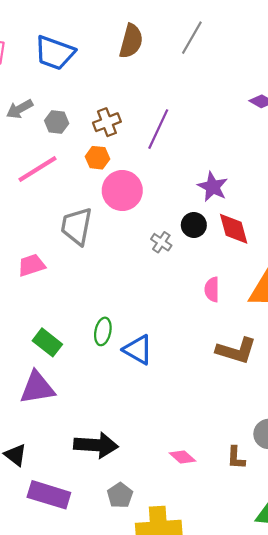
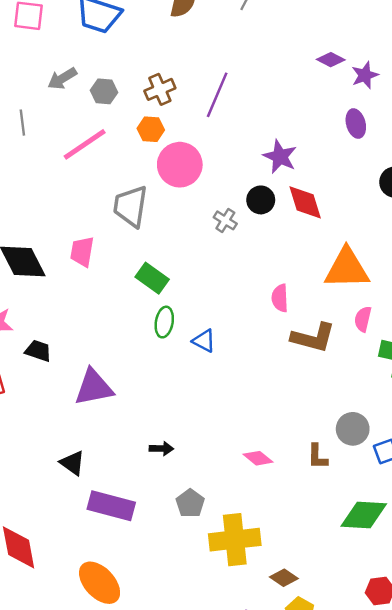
pink trapezoid: (31, 265) -> (82, 252), turned -60
pink semicircle: (212, 289) -> (280, 298), moved
green rectangle: (47, 342) -> (152, 278), moved
blue triangle: (138, 350) -> (204, 341), size x0.7
black arrow: (96, 445) -> (161, 449), size x0.5

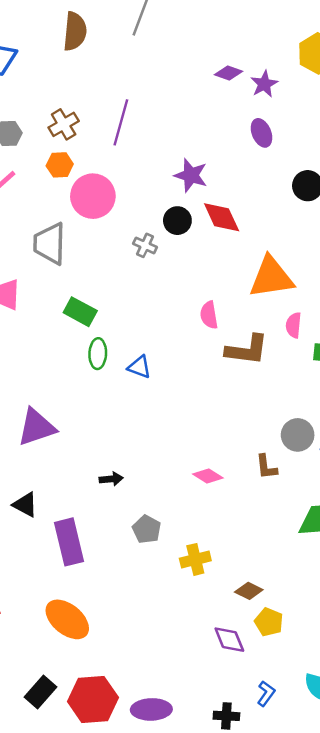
purple rectangle: (111, 506) -> (69, 542), turned 69
yellow cross: (235, 540) -> (195, 559), size x0.6

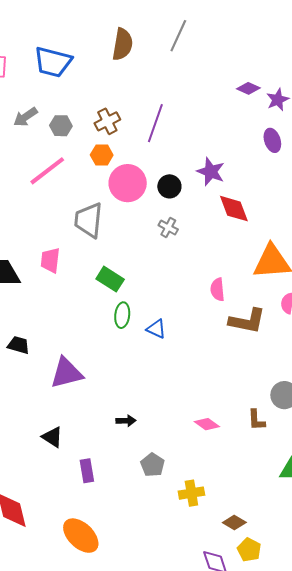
black circle: (177, 221) -> (169, 186), moved
purple rectangle: (69, 542) -> (87, 471), size x0.6

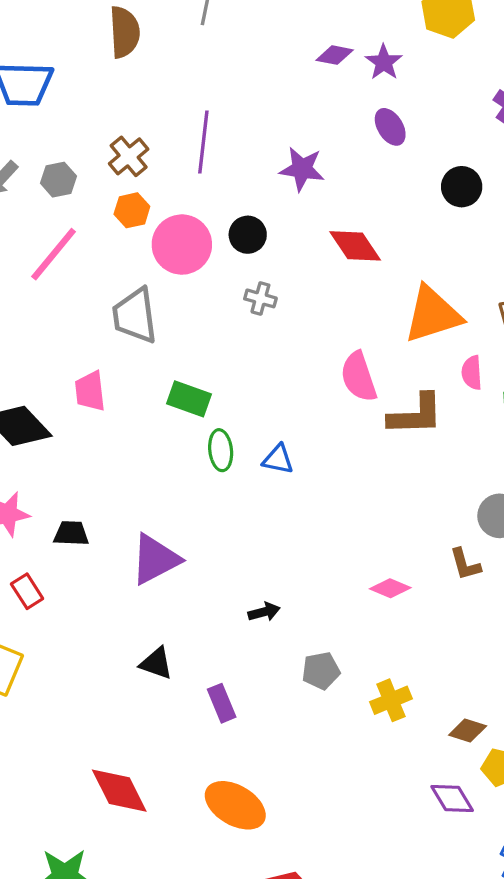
purple star: (211, 172) -> (302, 169), moved
pink semicircle: (218, 290) -> (359, 377), size x1.4
gray pentagon: (153, 465) -> (321, 671), turned -30

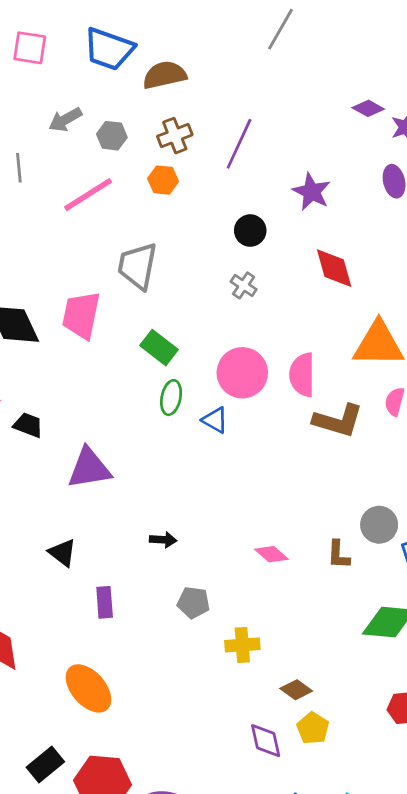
brown semicircle: (124, 32) -> (165, 75), moved, turned -117
pink circle: (182, 245) -> (242, 373), moved
pink trapezoid: (90, 391) -> (81, 315), size x1.4

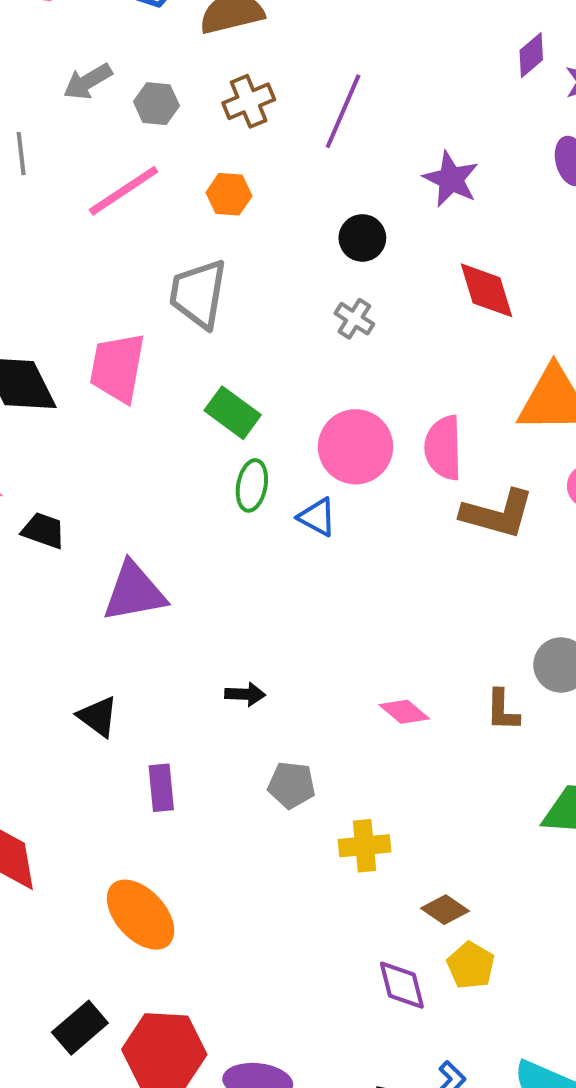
purple diamond: (368, 108) -> (531, 55), turned -68
orange hexagon: (163, 180) -> (229, 194), moved

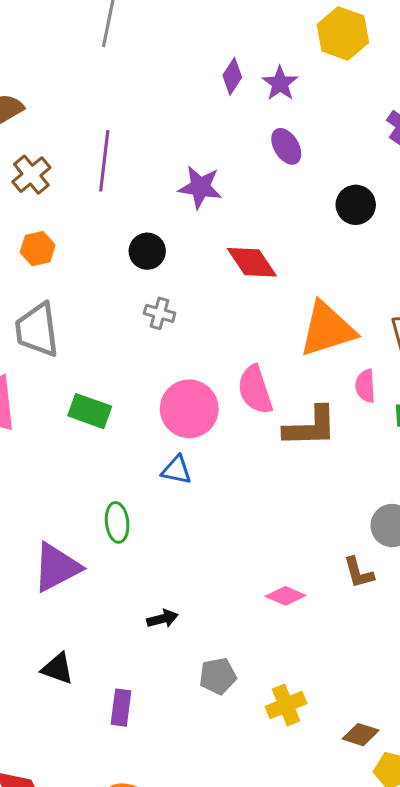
green ellipse: (252, 485) -> (117, 522), moved
purple rectangle: (161, 788) -> (121, 708), turned 30

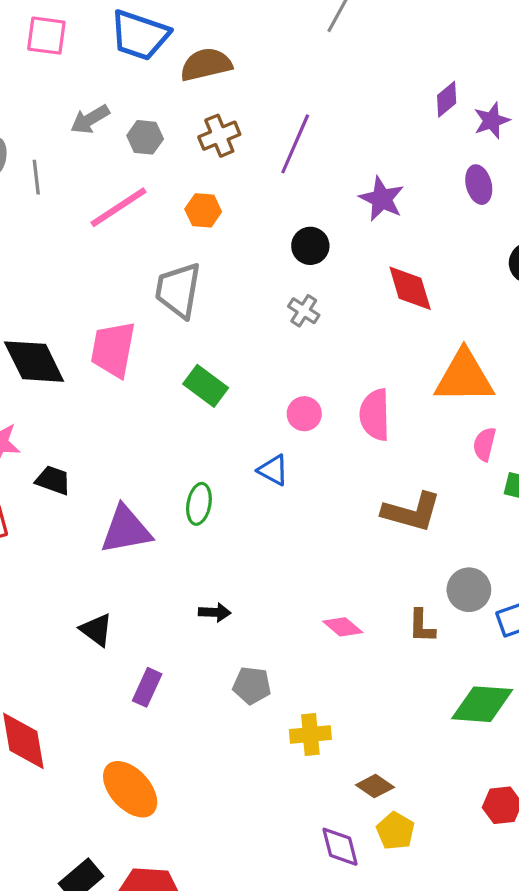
pink circle: (189, 409) -> (304, 414), size x0.6
brown L-shape: (310, 427) -> (412, 512), moved

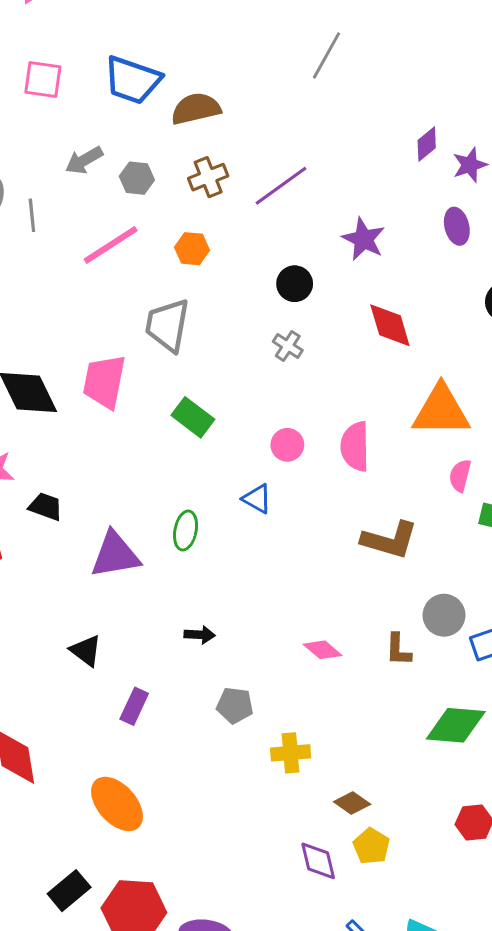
purple line: (295, 144) -> (281, 186), turned 30

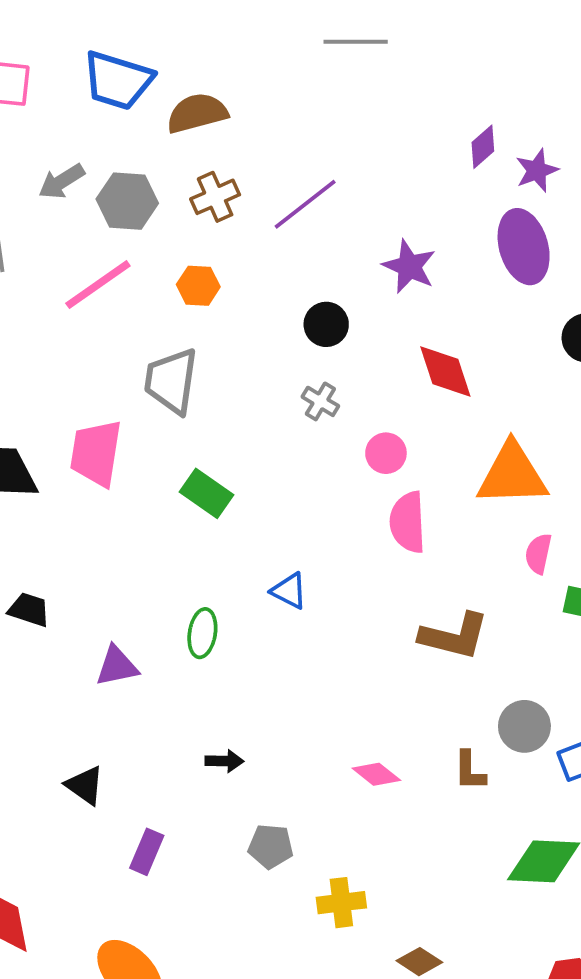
gray line: (327, 55) -> (356, 42), turned 63
gray hexagon: (137, 178) -> (127, 201), size x1.4
purple ellipse: (457, 226) -> (524, 247), size x1.6
pink circle: (287, 445) -> (386, 453), moved
purple triangle: (115, 555) -> (117, 666), size x0.7

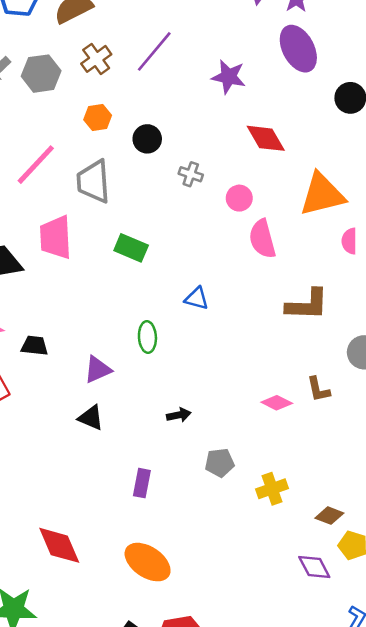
pink line: (98, 285) -> (36, 165), moved
black circle: (326, 324) -> (147, 139), moved
brown L-shape: (470, 771) -> (318, 389), moved
black triangle: (85, 785) -> (91, 418), moved

